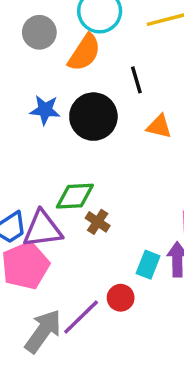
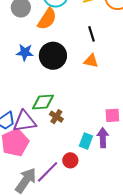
black line: (136, 80) -> (91, 34), moved

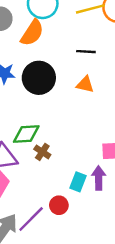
black line: (91, 34) -> (86, 52), turned -70

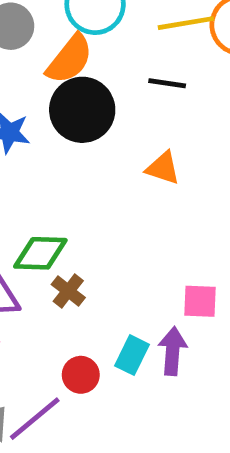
black line: (86, 52) -> (167, 83), moved
black circle: (39, 78) -> (82, 110), moved
red circle: (59, 205) -> (81, 375), moved

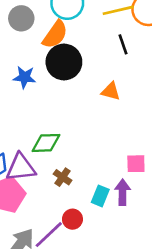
black line: (167, 83) -> (123, 44), moved, turned 66
brown cross: (68, 291) -> (63, 177), moved
red circle: (81, 375) -> (72, 219), moved

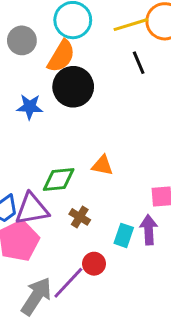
orange triangle: (111, 91) -> (102, 165), moved

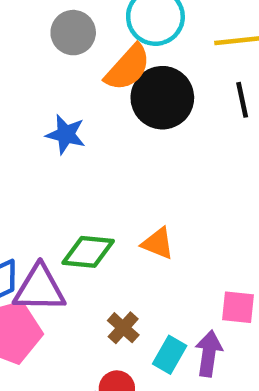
black circle: (73, 87) -> (162, 98), moved
brown cross: (80, 217) -> (123, 328), moved

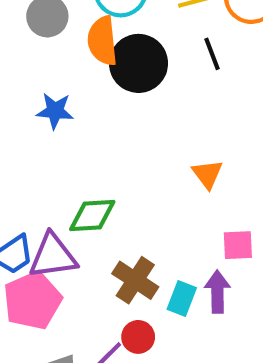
orange semicircle: (128, 68) -> (102, 41), turned 141
orange triangle: (158, 243) -> (207, 174), moved, turned 40
brown cross: (123, 328) -> (135, 280), size x1.5

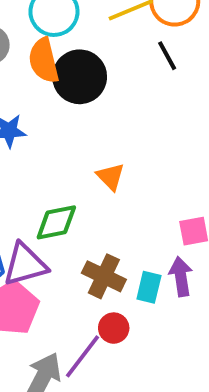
black line: (212, 54) -> (167, 56), moved
orange triangle: (207, 174) -> (111, 177), moved

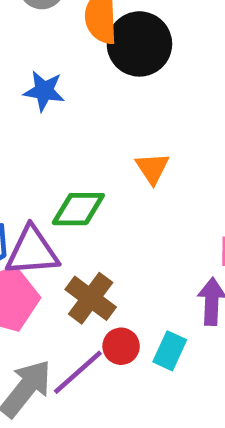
brown cross: (104, 276) -> (91, 298), moved
cyan rectangle: (149, 287) -> (170, 351), moved

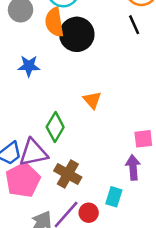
green diamond: (78, 209) -> (55, 127), turned -52
red circle: (121, 346) -> (89, 213), moved

